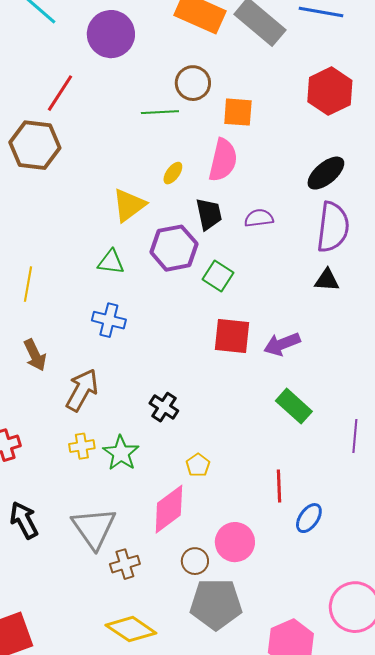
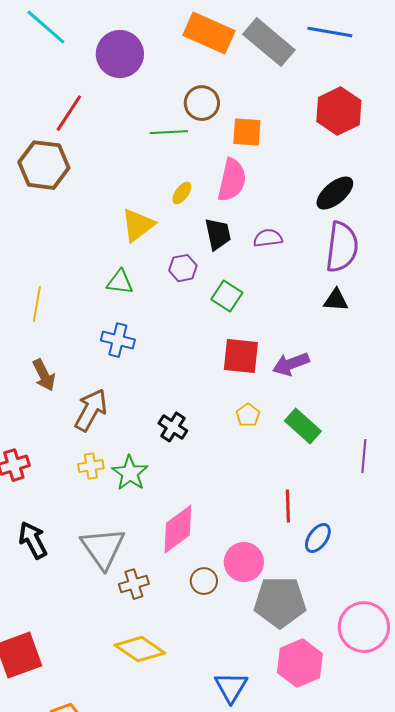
purple hexagon: (174, 248) -> (183, 268), size x0.6
yellow pentagon: (198, 465) -> (248, 415), moved
gray pentagon: (216, 604) -> (280, 602), moved

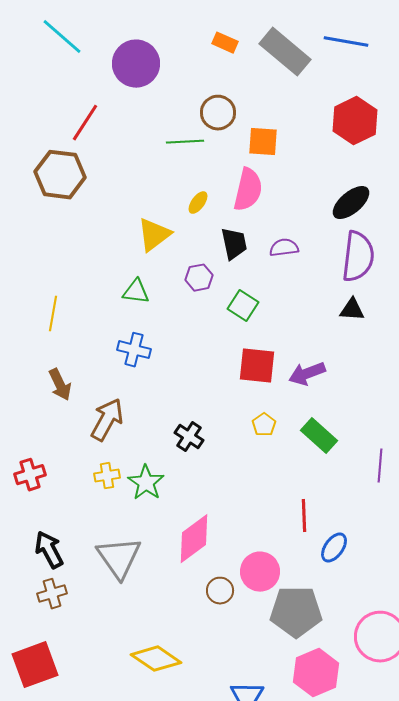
orange rectangle: (209, 33) -> (225, 43), size x0.5
brown cross: (134, 584) -> (52, 594), moved

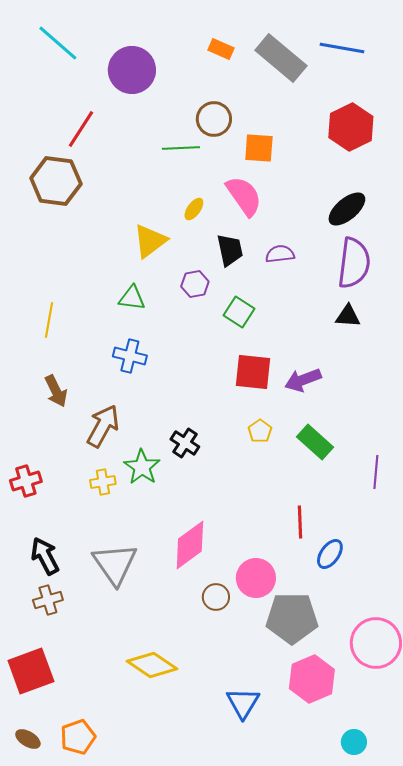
pink semicircle: (248, 190) -> (244, 196), turned -48
green star: (146, 483) -> (142, 467), moved

